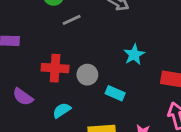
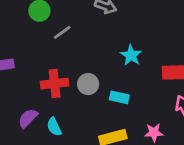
purple semicircle: (23, 97) -> (28, 118), turned 110
cyan semicircle: (62, 110) -> (54, 127), moved, turned -72

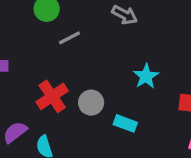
red cross: (55, 84) -> (52, 96), turned -36

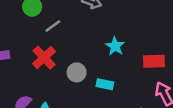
red cross: (52, 96) -> (44, 58), moved

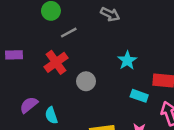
cyan rectangle: (105, 84) -> (139, 96), moved

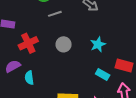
red cross: (56, 62) -> (28, 43), moved
gray circle: (86, 81) -> (64, 44), moved

